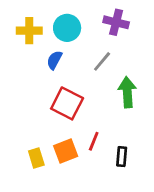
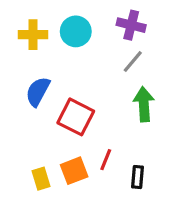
blue semicircle: (54, 60) -> (38, 92), moved, size x1.4
gray line: (102, 61) -> (133, 61), moved

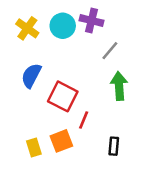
purple cross: (131, 25) -> (91, 21), moved
yellow cross: (33, 35) -> (27, 28), turned 35
red line: (106, 160) -> (84, 120), moved

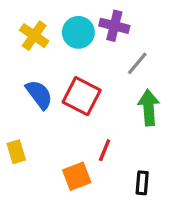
blue semicircle: (31, 75) -> (39, 95), turned 115
red square: (63, 96) -> (82, 96), moved
yellow rectangle: (34, 147) -> (16, 152), moved

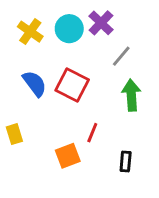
purple cross: (114, 26) -> (101, 23), turned 30

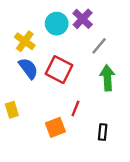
yellow cross: (30, 32) -> (25, 41), moved

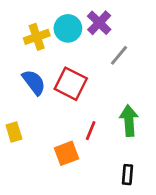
yellow cross: (25, 41) -> (37, 37), moved, turned 36
green arrow: (107, 78) -> (129, 121), moved
black rectangle: (103, 132) -> (128, 175), moved

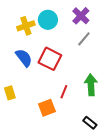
purple cross: (99, 23) -> (81, 16), moved
black rectangle: (128, 175) -> (90, 123), turned -56

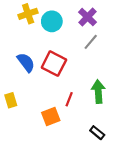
yellow cross: (26, 26) -> (28, 14), moved

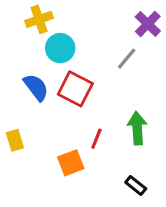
purple cross: (87, 17) -> (148, 24), moved
cyan circle: (52, 21) -> (60, 48), moved

